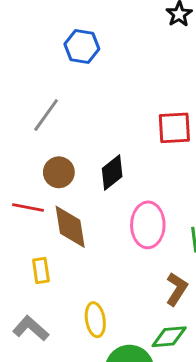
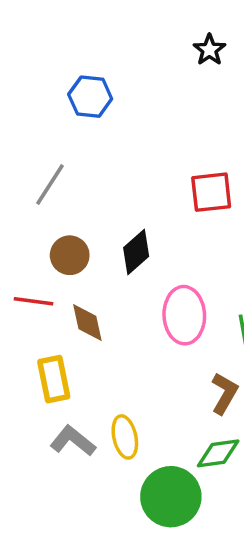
brown diamond: (70, 227) -> (87, 322), size x0.7
yellow rectangle: (41, 271) -> (54, 379), size x1.4
gray L-shape: (31, 328) -> (73, 441), moved

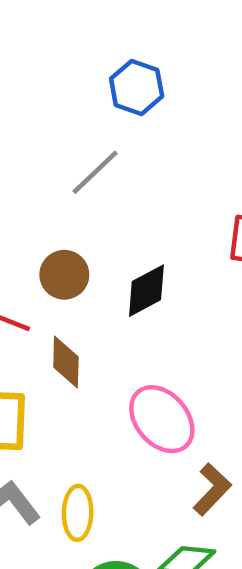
gray line: (50, 184) -> (95, 172), moved
pink ellipse: (184, 315) -> (162, 419), moved, turned -52

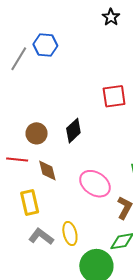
gray line: (95, 172) -> (19, 59), moved

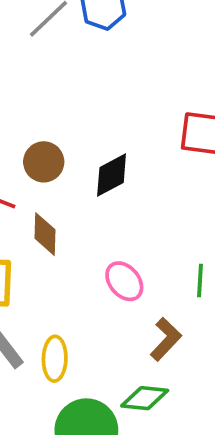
pink ellipse: (95, 184) -> (124, 281), size x0.7

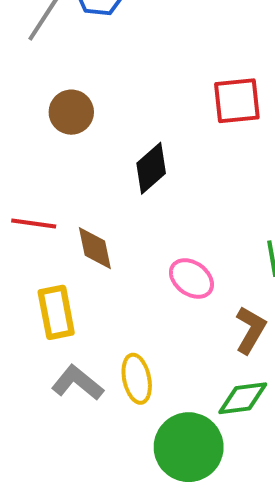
brown circle: (44, 162) -> (71, 112), moved

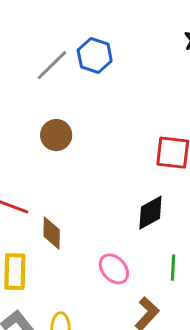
black diamond: (151, 168) -> (150, 213), moved

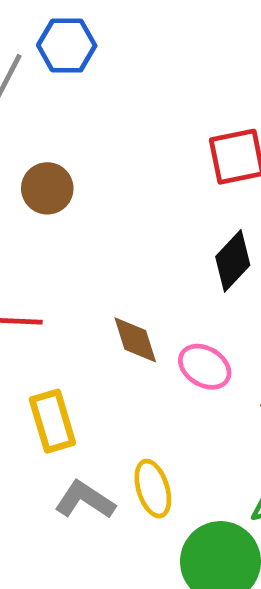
brown diamond: (52, 233) -> (135, 340), moved

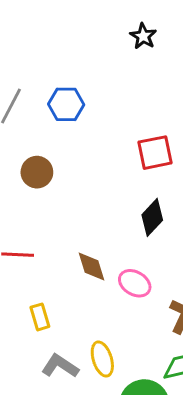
blue hexagon: (67, 45) -> (66, 104), moved
yellow rectangle: (52, 421) -> (40, 317), size x0.7

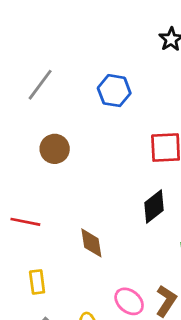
blue hexagon: (66, 104) -> (114, 91), moved
pink ellipse: (135, 283) -> (129, 301), moved

